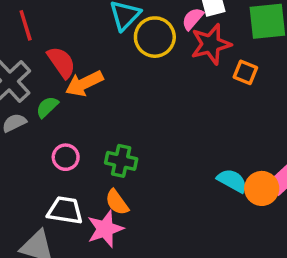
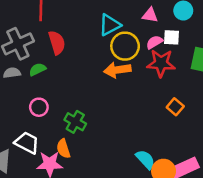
orange square: (245, 72) -> (175, 107), moved
orange arrow: (84, 84) -> (117, 70), moved

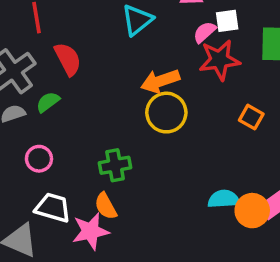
yellow circle: (125, 46) -> (166, 113), moved
pink circle: (39, 107) -> (39, 159), moved
green cross: (75, 122) -> (115, 165), turned -30
cyan semicircle: (145, 159) -> (224, 199), turned -40

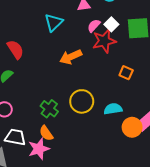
white square: (227, 21) -> (111, 24), moved, turned -32
yellow circle: (166, 113) -> (82, 101), moved
green cross: (115, 165) -> (49, 109), turned -36
cyan semicircle: (224, 199) -> (113, 109), moved

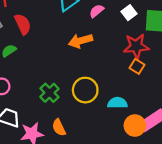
pink semicircle: (94, 26) -> (97, 11), moved
red star: (104, 41) -> (136, 46), moved
orange semicircle: (46, 133) -> (59, 128), moved

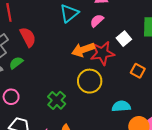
white square: (129, 13) -> (124, 39), moved
red star: (136, 46) -> (102, 53), moved
yellow circle: (85, 90) -> (90, 81), moved

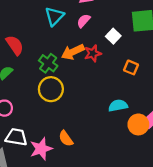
red star: (102, 53) -> (93, 53), size x0.7
yellow circle: (90, 81) -> (51, 89), moved
green cross: (57, 100) -> (48, 63), moved

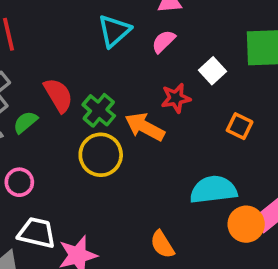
red semicircle: (15, 45) -> (58, 95), moved
orange arrow: (73, 52) -> (145, 127), moved, turned 50
cyan semicircle: (118, 106) -> (213, 190), size x1.4
orange semicircle: (66, 138) -> (162, 244), moved

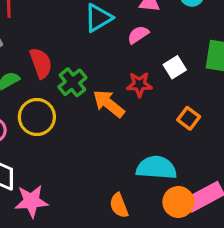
yellow circle: (101, 155) -> (37, 117), moved
orange semicircle: (162, 244) -> (119, 205), moved

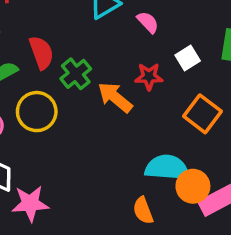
pink semicircle: (138, 35) -> (148, 22), turned 80
orange square: (189, 118) -> (203, 114), size x1.5
orange circle: (178, 202) -> (193, 186), moved
orange semicircle: (119, 205) -> (143, 211), moved

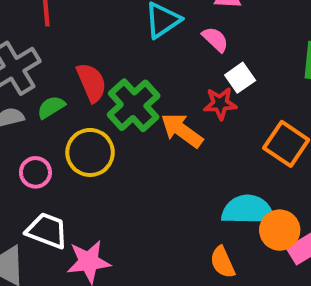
white square: (188, 58) -> (240, 78), moved
green cross: (76, 74) -> (134, 105), size x1.4

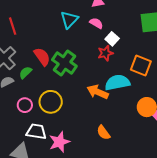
orange arrow: (182, 130) -> (98, 92), moved
yellow circle: (90, 152) -> (51, 102), moved
cyan semicircle: (248, 210) -> (117, 83), moved
orange semicircle: (222, 262) -> (103, 133), moved

